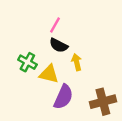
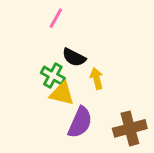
pink line: (55, 25) -> (56, 18), moved
green cross: (27, 62) -> (53, 76), moved

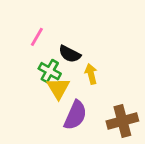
pink line: (56, 18) -> (37, 37), moved
yellow triangle: (62, 94) -> (58, 88), turned 45

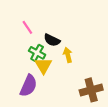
pink line: (37, 37) -> (27, 27), turned -64
purple semicircle: (75, 115) -> (29, 86), moved

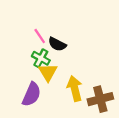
pink line: (27, 27) -> (40, 36), moved
yellow arrow: (68, 55) -> (75, 89), moved, size x1.5

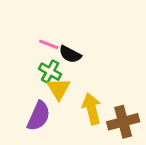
pink line: (40, 36) -> (49, 44), turned -35

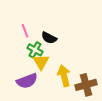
pink line: (49, 44) -> (25, 31), moved, turned 48
purple semicircle: (39, 116) -> (27, 81), turned 45

